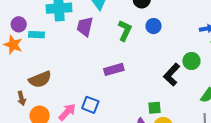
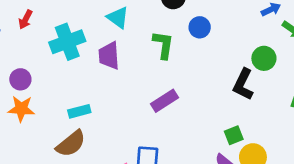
cyan rectangle: (37, 35) -> (79, 111), moved

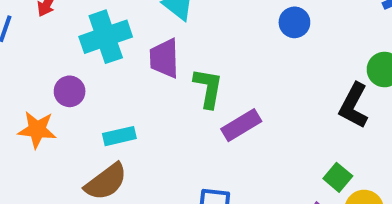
green L-shape: (163, 45) -> (208, 88), moved
purple circle: (20, 79) -> (70, 91), moved
green square: (234, 135) -> (338, 177), turned -30

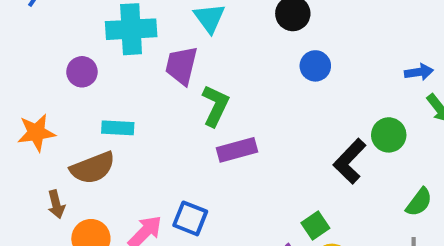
orange star: (37, 130) -> (36, 133), moved, turned -30

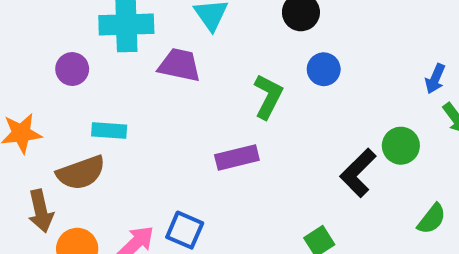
purple trapezoid: (181, 66) -> (179, 65), turned 87
blue arrow: (419, 72) -> (435, 79), turned 120
green L-shape: (215, 106) -> (268, 96), moved
brown arrow: (56, 204) -> (41, 211), size x1.4

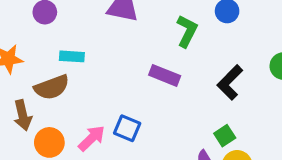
purple rectangle: (237, 158) -> (165, 75), turned 36
black L-shape: (358, 173) -> (230, 82), moved

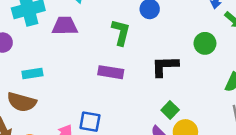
black L-shape: (230, 82) -> (165, 66), turned 56
brown semicircle: (52, 87) -> (22, 102), turned 48

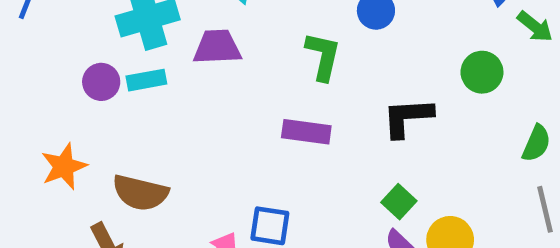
cyan rectangle: (32, 73) -> (146, 80), moved
green square: (170, 110) -> (399, 202), moved

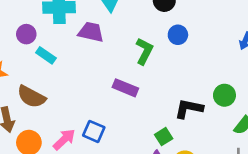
green circle: (482, 72) -> (224, 95), moved
cyan rectangle: (146, 80) -> (46, 55), moved, turned 30
black L-shape: (408, 117) -> (189, 109), moved

